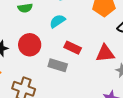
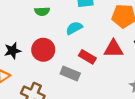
red triangle: (105, 53) -> (113, 49), moved

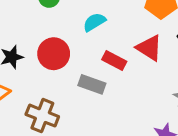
red triangle: (113, 49) -> (149, 48), turned 36

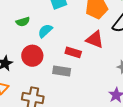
cyan semicircle: (94, 22) -> (45, 31), moved

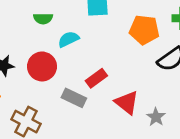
red triangle: (95, 39) -> (127, 103), moved
red rectangle: (73, 52) -> (96, 78), turned -70

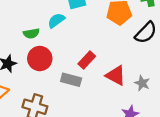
green semicircle: (43, 19) -> (31, 33), moved
cyan semicircle: (68, 39) -> (56, 20), moved

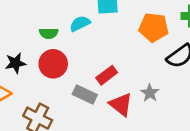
red triangle: (116, 76) -> (121, 105), moved
gray star: (142, 83) -> (150, 93), moved

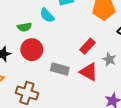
cyan semicircle: (80, 24) -> (47, 15), turned -98
red rectangle: (107, 75) -> (87, 46), moved

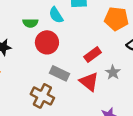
red circle: (32, 50) -> (47, 42), moved
brown cross: (27, 93) -> (42, 96), moved

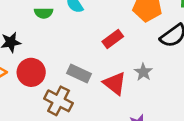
red circle: (47, 42) -> (31, 72), moved
red rectangle: (93, 55) -> (113, 39), moved

